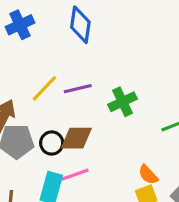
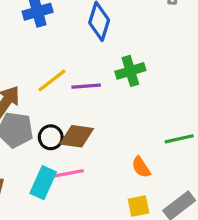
green cross: (123, 102) -> (130, 71), moved
orange semicircle: (148, 175) -> (141, 167), moved

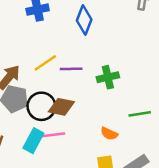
green cross: (130, 71) -> (108, 77), moved
black circle: (51, 137) -> (41, 106), size x1.5
orange semicircle: (141, 167) -> (109, 134), turned -35

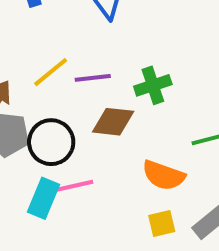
brown diamond: (61, 107) -> (113, 122), moved
orange semicircle: (109, 134) -> (163, 175), size x1.5

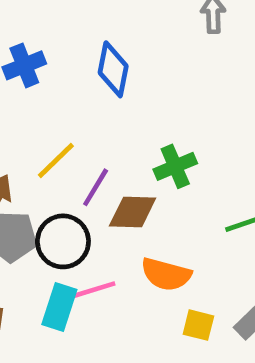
purple line: (93, 78) -> (96, 187), moved, turned -48
orange semicircle: (163, 175) -> (166, 274), moved
yellow square: (162, 223) -> (198, 325), turned 32

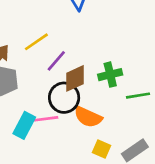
green cross: (175, 166) -> (110, 75), moved
brown diamond: (133, 212) -> (75, 78), turned -36
black circle: (63, 241) -> (64, 98), moved

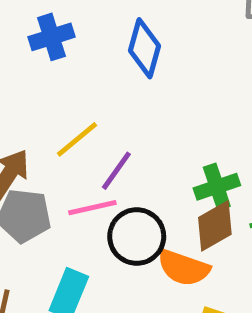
brown diamond: (75, 78) -> (215, 226), moved
pink line: (45, 119) -> (92, 208), moved

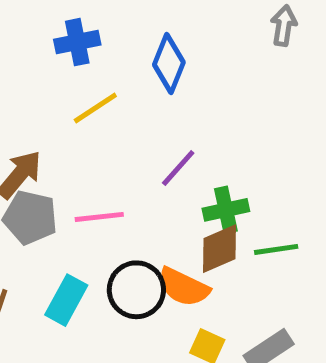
yellow line: (77, 139) -> (95, 108), moved
purple line: (116, 171) -> (178, 168), moved
black circle: (137, 237) -> (136, 290), moved

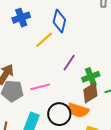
yellow line: (95, 108) -> (44, 40), moved

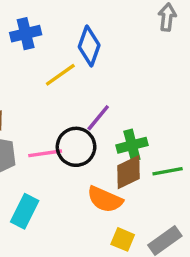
black circle: (59, 114) -> (76, 147), moved

